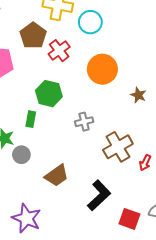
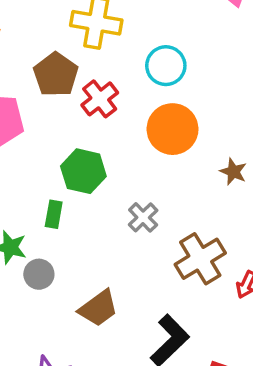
cyan circle: (90, 22) -> (166, 66), moved
gray cross: (84, 122) -> (143, 217), turned -30

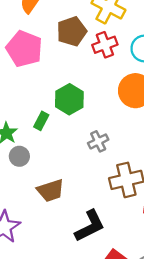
red cross: (100, 99) -> (105, 45), moved

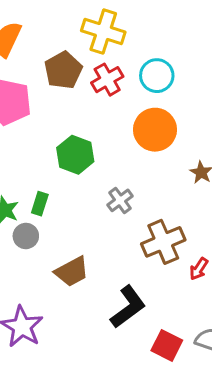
green rectangle: (41, 121) -> (40, 204), moved

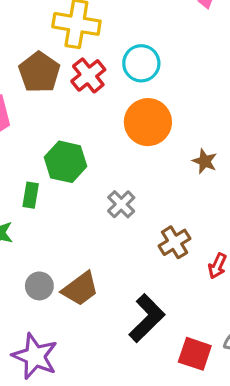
green rectangle: (40, 204) -> (31, 195), moved
gray circle: (26, 236) -> (39, 286), moved
brown cross: (163, 242) -> (175, 242), size x0.7

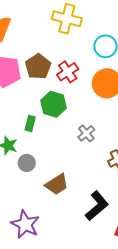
brown pentagon: (39, 72) -> (38, 67), moved
red cross: (88, 75) -> (68, 72), moved
gray circle: (39, 286) -> (27, 163), moved

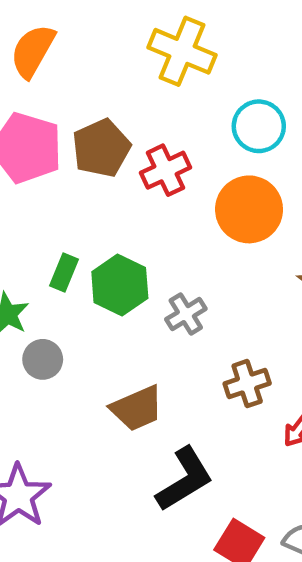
green hexagon: (54, 104) -> (120, 285), moved
brown trapezoid: (57, 184) -> (137, 408), moved

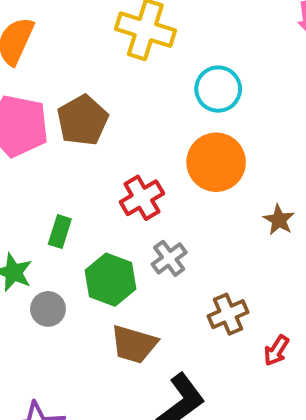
red cross: (165, 170) -> (142, 198), moved
green hexagon: (120, 285) -> (110, 280), moved
brown trapezoid: (137, 408) -> (134, 344), turned 45

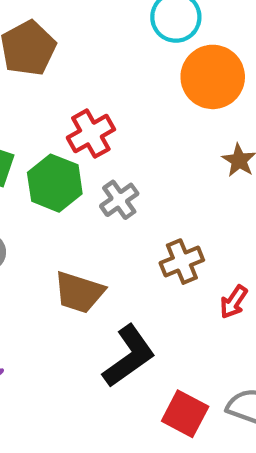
orange circle: (216, 162) -> (213, 77), moved
green hexagon: (110, 280) -> (55, 183), moved

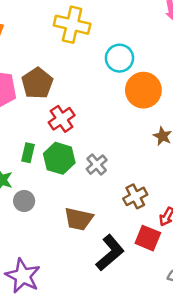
red cross: (91, 134) -> (62, 119), moved
red square: (185, 414) -> (148, 238), moved

